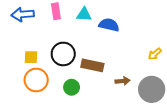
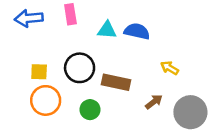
cyan triangle: (84, 14) -> (107, 30), moved
yellow arrow: (155, 54) -> (170, 68), moved, turned 72
brown arrow: (123, 81) -> (154, 102), turned -32

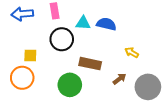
black circle: (80, 68) -> (62, 39), moved
orange circle: (46, 100) -> (22, 78), moved
green circle: (90, 110) -> (70, 85), size x1.5

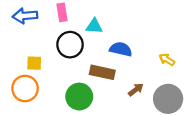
blue semicircle: (106, 24) -> (121, 49), moved
yellow arrow: (132, 52) -> (167, 60), moved

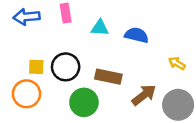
black circle: (70, 45) -> (66, 67), moved
blue semicircle: (121, 49) -> (137, 35), moved
brown arrow: (136, 90) -> (144, 95), size x1.5

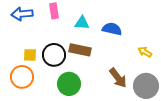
brown rectangle: (108, 77) -> (80, 50), moved
brown arrow: (144, 95) -> (118, 78), turned 90

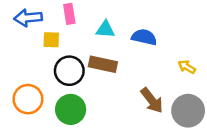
yellow square: (30, 55) -> (51, 40), moved
green circle: (69, 84) -> (71, 109), moved

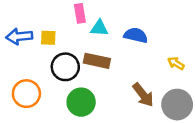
pink rectangle: (69, 14) -> (80, 13), moved
blue arrow: (28, 18) -> (19, 36), moved
green circle: (71, 109) -> (81, 102), moved

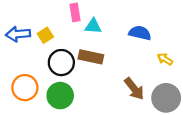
blue semicircle: (136, 35) -> (140, 33), moved
yellow square: (48, 38) -> (45, 35), turned -35
green circle: (81, 102) -> (60, 96), moved

